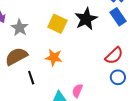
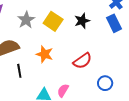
black star: (86, 19) -> (82, 21), size x0.7
gray star: (20, 28) -> (26, 20), moved
red semicircle: (114, 56) -> (82, 61), moved

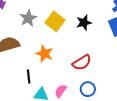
black line: (19, 71) -> (29, 76), moved
blue circle: (105, 83) -> (88, 89), moved

